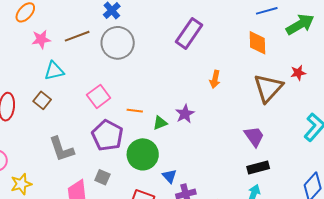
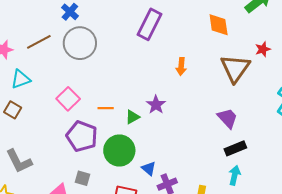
gray L-shape: (61, 149) -> (19, 161), moved

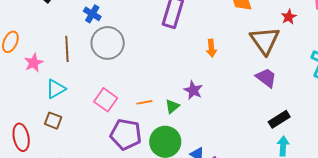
brown line: (39, 42) -> (67, 49), turned -55
purple trapezoid: (227, 118) -> (266, 78), moved

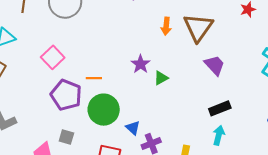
brown triangle: (265, 41) -> (198, 27), moved
orange line: (144, 102) -> (94, 78), moved
green triangle: (172, 106) -> (161, 78), moved

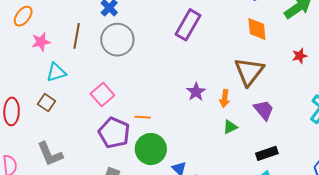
orange arrow: (166, 26) -> (225, 98), moved
purple star: (141, 64) -> (196, 92), moved
green triangle: (161, 78) -> (230, 127), moved

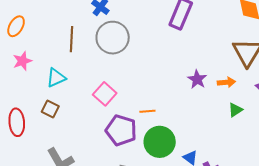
pink star: (41, 42) -> (22, 61), moved
orange arrow: (225, 98) -> (226, 82), turned -96

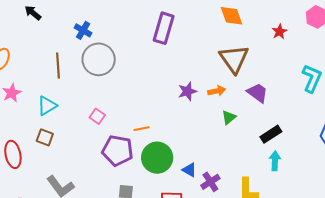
purple star: (197, 79) -> (187, 91), turned 30
pink square: (105, 94) -> (97, 116), size x0.7

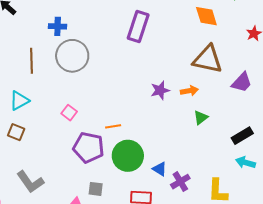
blue cross: (83, 30) -> (58, 26), turned -30
brown triangle: (234, 59) -> (208, 59), turned -44
purple trapezoid: (257, 93) -> (242, 82), moved, turned 95
cyan arrow: (275, 161) -> (246, 162), turned -78

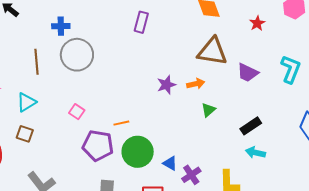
purple rectangle: (138, 27) -> (141, 22), size x0.7
purple trapezoid: (242, 82) -> (248, 73), turned 75

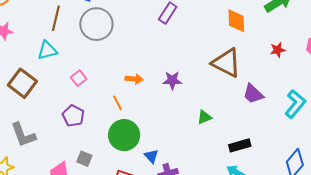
orange arrow: (196, 84) -> (134, 79), moved
cyan triangle: (26, 102) -> (47, 50), moved
orange line: (121, 123) -> (118, 103), turned 56
brown square: (25, 134) -> (22, 83), size x1.6
purple pentagon: (98, 145) -> (73, 116), moved, size x0.7

